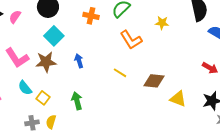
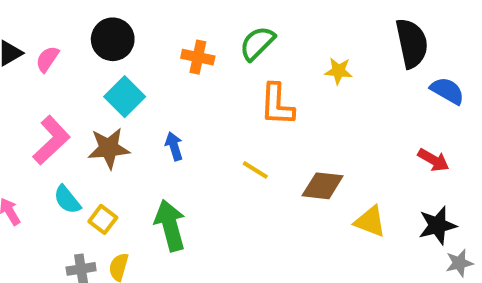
orange L-shape: (131, 40) -> (277, 105), turned 35
pink L-shape: (17, 58) -> (51, 140), turned -100
green arrow: (77, 101) -> (170, 225), size x1.4

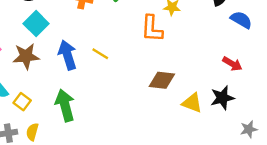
orange L-shape: (277, 105) -> (152, 29), moved
blue arrow: (174, 146) -> (68, 55), size x1.6
yellow line: (255, 170) -> (100, 54), moved
black star: (437, 225) -> (222, 98), moved

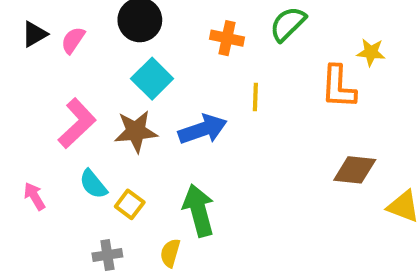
yellow line: (100, 54) -> (255, 97), moved, turned 60
blue arrow: (68, 55) -> (203, 129), turned 88
yellow semicircle: (32, 132) -> (170, 253), moved

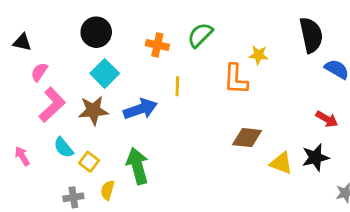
black triangle: (34, 34) -> (22, 42), turned 42
pink semicircle: (73, 40) -> (39, 72), moved
yellow semicircle: (170, 253) -> (108, 190), moved

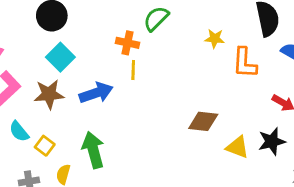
orange cross: (157, 45) -> (128, 43), moved
orange L-shape: (236, 79) -> (245, 63), moved

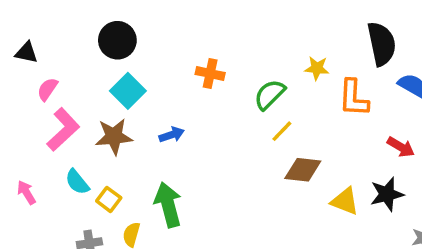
green semicircle: (156, 19) -> (270, 94), moved
yellow line: (133, 70) -> (282, 131), moved, turned 42
blue arrow: (96, 93) -> (172, 135), size x0.6

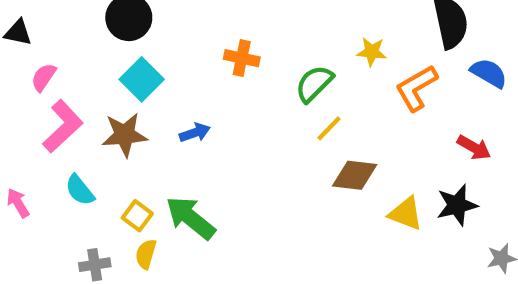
orange L-shape: (354, 98) -> (416, 88), turned 57
yellow square: (109, 199) -> (137, 216), moved
green arrow: (168, 205) -> (191, 218), turned -36

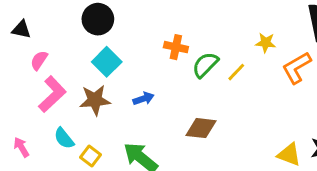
green semicircle: (314, 84) -> (205, 65), moved
yellow line: (329, 128) -> (236, 72), moved
brown diamond: (355, 175) -> (201, 128), moved
yellow square: (137, 216) -> (91, 156), moved

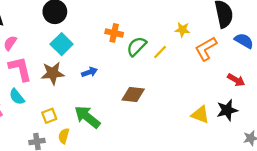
pink L-shape: (52, 94) -> (20, 69), turned -60
cyan semicircle: (64, 138) -> (17, 97), moved
yellow square: (91, 156) -> (49, 116), turned 32

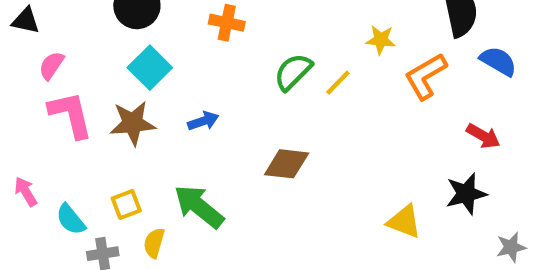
orange cross: (114, 33) -> (227, 23), moved
cyan semicircle: (17, 97) -> (71, 219), moved
yellow triangle: (200, 115) -> (404, 222), moved

